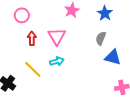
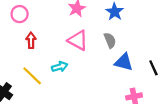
pink triangle: (57, 36) -> (78, 40), moved, turned -30
gray semicircle: (101, 38) -> (110, 40), turned 136

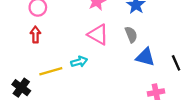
red arrow: (31, 40) -> (35, 35), moved
yellow line: (32, 76) -> (51, 71), turned -60

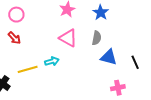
red arrow: (35, 35) -> (14, 38), turned 136
gray semicircle: (131, 35) -> (97, 38), turned 32

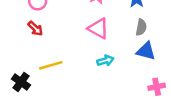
gray semicircle: (97, 38) -> (141, 27), moved
cyan arrow: (52, 61) -> (105, 61), moved

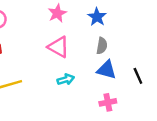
pink cross: (157, 87) -> (108, 102), moved

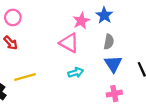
pink star: (57, 13) -> (81, 21), moved
blue triangle: (107, 70) -> (113, 64), turned 42

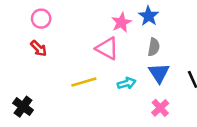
cyan arrow: (76, 73) -> (127, 83), moved
yellow line: (25, 77) -> (84, 82), moved
pink cross: (114, 94) -> (160, 108), turned -32

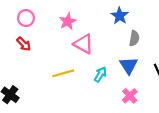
pink star: (121, 22) -> (68, 21), moved
gray semicircle: (154, 47) -> (134, 38), moved
cyan arrow: (127, 83) -> (100, 74), turned -42

